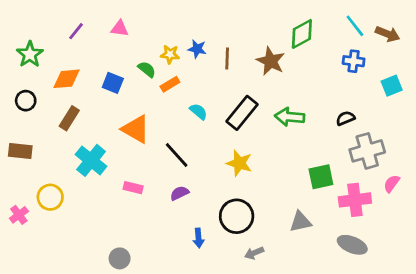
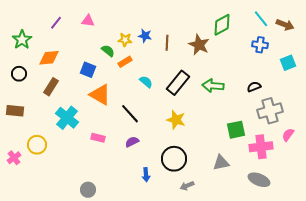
blue square: (113, 83) -> (88, 70), moved

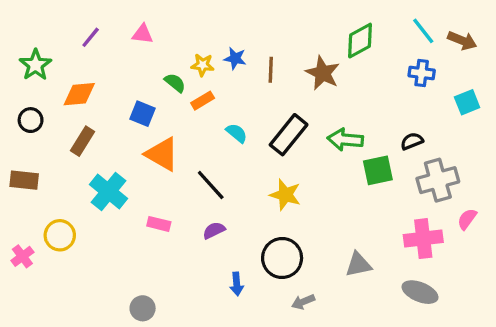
green square: (236, 130) -> (378, 170), moved

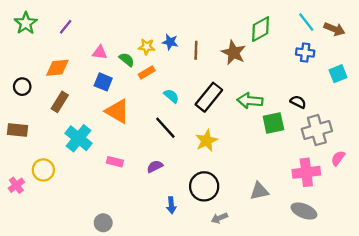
pink triangle: (143, 34) -> (100, 53), moved
green star: (35, 65) -> (26, 23), moved
black semicircle: (412, 141) -> (298, 102), turned 49
black line: (211, 185) -> (165, 128), moved
yellow star: (285, 195) -> (207, 141), turned 30

